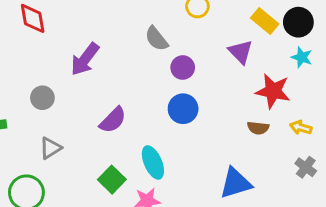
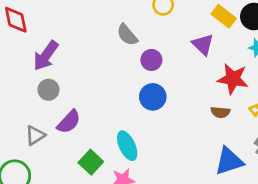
purple arrow: (85, 59) -> (46, 56), moved
gray circle: (42, 98) -> (48, 90), moved
purple semicircle: (113, 120) -> (69, 122), moved
blue triangle: (236, 183) -> (229, 161), moved

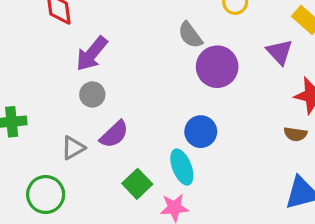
purple circle: (151, 60) -> (217, 67), size x1.6
blue circle: (153, 97) -> (201, 132), moved

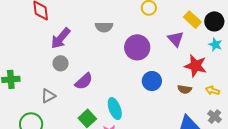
gray semicircle: (190, 35) -> (104, 27), moved, turned -54
blue circle: (201, 132) -> (152, 81), moved
purple semicircle: (114, 134) -> (84, 81), moved

